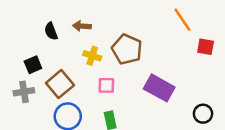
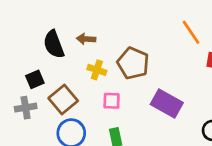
black semicircle: (51, 31) -> (54, 44), size x1.5

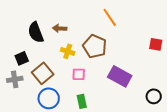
orange line: (191, 32) -> (110, 17), moved

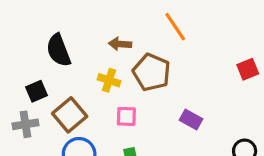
brown arrow: (60, 28) -> (120, 44), moved
red square: (156, 44) -> (248, 69), turned -32
purple rectangle: (120, 76) -> (191, 120), size x0.6

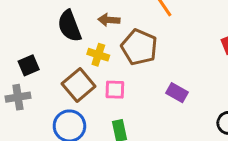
black semicircle: (59, 50) -> (69, 26), moved
brown square: (70, 115) -> (79, 85), moved

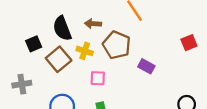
black square: (29, 65) -> (34, 44), moved
brown square: (79, 85) -> (59, 59), moved
purple rectangle: (177, 93) -> (146, 66), moved

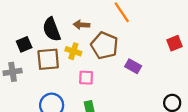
brown square: (59, 59) -> (48, 59), turned 35
gray cross: (22, 84) -> (13, 72), moved

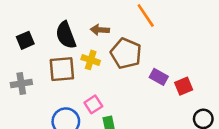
red square: (174, 43) -> (184, 86), moved
black square: (24, 44) -> (25, 40), moved
pink square: (86, 78) -> (93, 104), moved, turned -35

